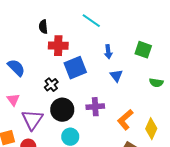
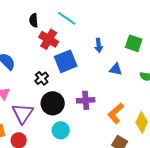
cyan line: (91, 21) -> (67, 18), moved
red cross: (58, 46) -> (49, 39), turned 30
blue triangle: (116, 76) -> (116, 69), moved, turned -40

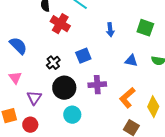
blue square: (66, 61) -> (83, 56), moved, size x0.7
blue triangle: (116, 69) -> (131, 61), moved
purple triangle: (23, 113) -> (34, 98), size x0.7

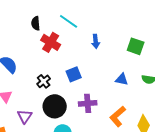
blue arrow: (110, 30) -> (96, 41), moved

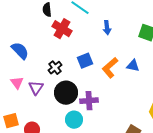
purple cross: (88, 103) -> (89, 101), moved
purple triangle: (25, 116) -> (36, 88), moved
orange L-shape: (118, 116) -> (110, 68), moved

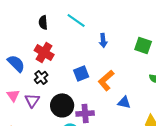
red cross: (62, 29) -> (44, 52), moved
blue triangle: (133, 66) -> (124, 102), moved
black cross: (55, 68) -> (41, 77), moved

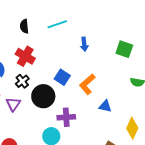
cyan line: (76, 20) -> (57, 24), turned -54
blue square: (81, 73) -> (62, 77), turned -35
black circle: (62, 105) -> (43, 96), moved

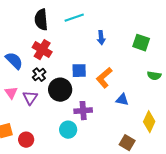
black semicircle: (24, 26) -> (41, 20), size x1.5
blue square: (62, 77) -> (79, 71), turned -35

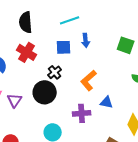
cyan line: (74, 18) -> (70, 20), moved
blue square: (79, 71) -> (64, 47), moved
black cross: (39, 75) -> (55, 72), moved
purple cross: (83, 111) -> (82, 113), moved

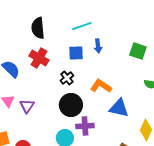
orange L-shape: (89, 80) -> (101, 86), turned 75
black circle: (45, 92) -> (71, 105), moved
blue triangle: (107, 102) -> (119, 108), size x1.5
purple cross: (82, 113) -> (85, 126), moved

